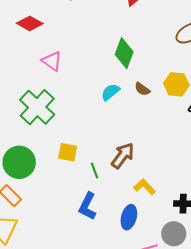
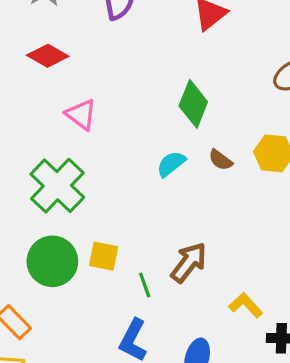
green circle: (19, 162) -> (52, 261), moved
yellow L-shape: (145, 187) -> (246, 305), moved

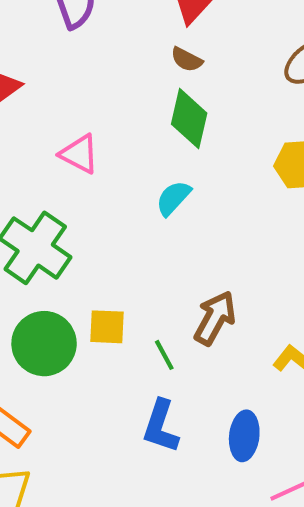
pink triangle: (81, 115) -> (79, 154), moved
brown semicircle: (221, 160) -> (187, 60), moved

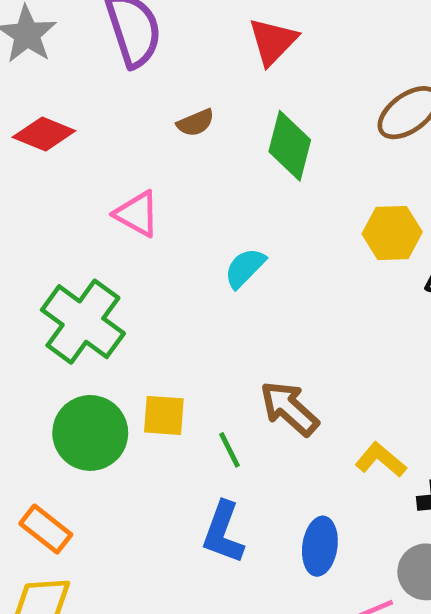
brown semicircle: (187, 60) -> (196, 123), moved, turned -52
green diamond: (189, 119) -> (290, 146), moved
brown arrow: (215, 318) -> (289, 408), turned -78

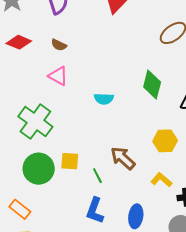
brown semicircle: (196, 123) -> (59, 45), moved, turned 49
green diamond: (290, 146) -> (152, 85), moved
yellow hexagon: (392, 233) -> (165, 141), moved
cyan semicircle: (245, 268) -> (104, 99), turned -132

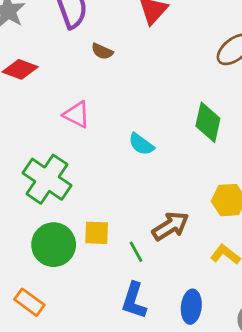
brown semicircle: (59, 45) -> (102, 51), moved
cyan semicircle: (104, 99) -> (141, 144), turned 36
brown arrow: (123, 158) -> (170, 226), turned 108

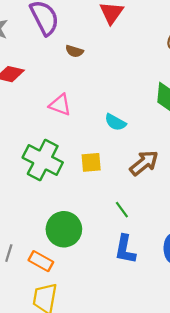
brown arrow: (170, 226) -> (144, 163), moved
yellow square: (97, 233) -> (91, 162), moved
green circle: (54, 245) -> (64, 229), moved

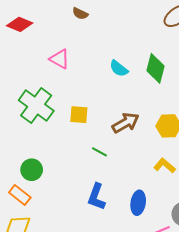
cyan semicircle: (115, 122) -> (119, 69), moved
green line: (122, 210) -> (99, 152), moved, turned -35
green circle: (64, 229) -> (32, 170), moved, size x0.7

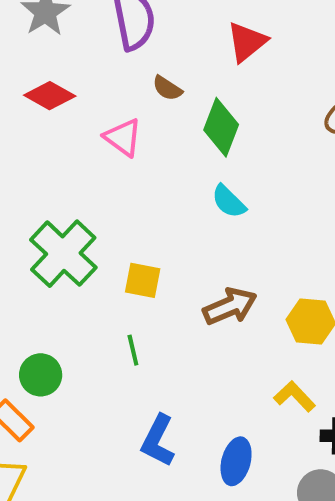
pink triangle: (60, 59) -> (123, 137), moved
green diamond: (156, 68) -> (221, 127), moved
green line: (99, 152) -> (133, 350), moved, turned 42

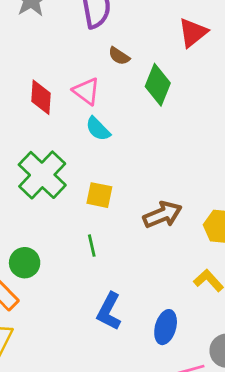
red triangle: (247, 42) -> (193, 33), moved
red diamond: (50, 96) -> (41, 97), moved, turned 64
cyan semicircle: (229, 201) -> (98, 129), moved

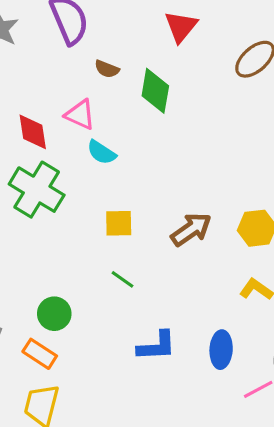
green cross: (42, 175) -> (37, 190), moved
green line: (92, 246) -> (122, 279), turned -30
blue L-shape: (109, 311) -> (157, 346), turned -108

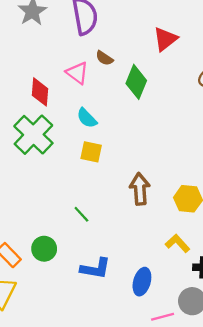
pink triangle: (80, 115) -> (77, 73), moved
yellow square: (119, 223) -> (91, 152), moved
brown arrow: (191, 229) -> (140, 189), turned -72
green circle: (54, 314) -> (44, 249), moved

